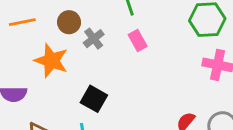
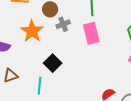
pink rectangle: (138, 41) -> (91, 33), size x1.5

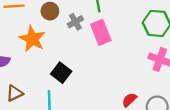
gray cross: (63, 24) -> (75, 22), moved

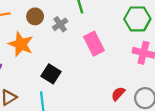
pink rectangle: (101, 32) -> (94, 44), moved

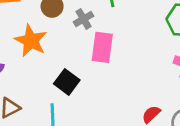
pink rectangle: (94, 44) -> (102, 47), moved, turned 30

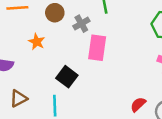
orange star: (31, 41) -> (37, 42), size x0.6

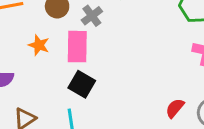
pink rectangle: (97, 48) -> (77, 47), moved

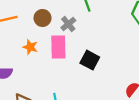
black square: (82, 84) -> (90, 60), moved

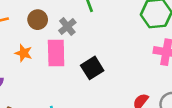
black square: (90, 60) -> (92, 68), turned 30

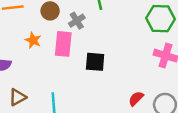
black square: (92, 68) -> (95, 62), turned 30

